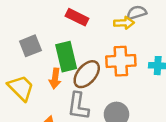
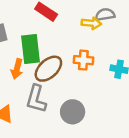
orange cross: (121, 61) -> (83, 60), size x0.7

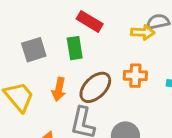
green rectangle: (30, 49) -> (75, 48), moved, size x0.7

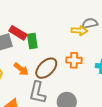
red rectangle: (90, 21) -> (18, 33), moved
orange arrow: (59, 89) -> (21, 69), turned -63

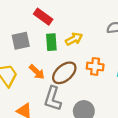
yellow arrow: (79, 31) -> (74, 39), moved, turned -35
red rectangle: (18, 33) -> (43, 17), moved

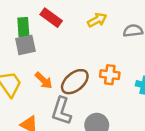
yellow arrow: (74, 39) -> (97, 20), moved
green rectangle: (51, 42) -> (23, 27), moved

